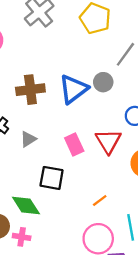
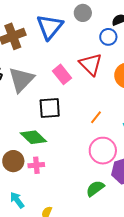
gray circle: (103, 82) -> (83, 13), moved
gray triangle: (28, 139) -> (21, 79), size x1.8

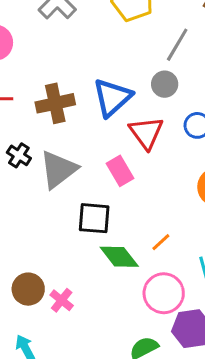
red triangle: (91, 64) -> (146, 133), moved
green diamond: (33, 137) -> (119, 257), moved
pink cross: (36, 165) -> (62, 300), turned 35

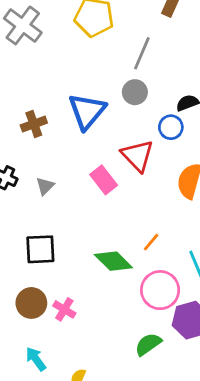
brown cross: (55, 103) -> (34, 124), size x0.7
red triangle: (146, 133) -> (138, 156), moved
gray triangle: (58, 169) -> (45, 186), size x0.5
black square: (94, 218) -> (40, 249), moved

